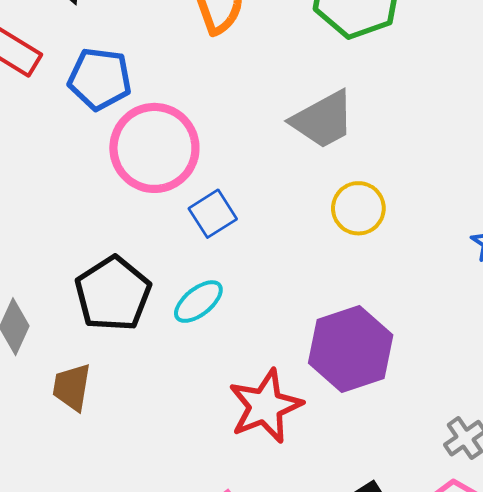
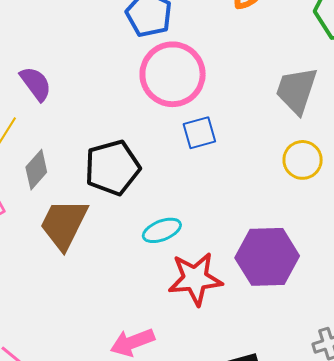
gray trapezoid: (323, 120) -> (296, 90), turned 120
cyan ellipse: (198, 302) -> (162, 230), moved
brown trapezoid: (72, 387) -> (64, 224), size x1.5

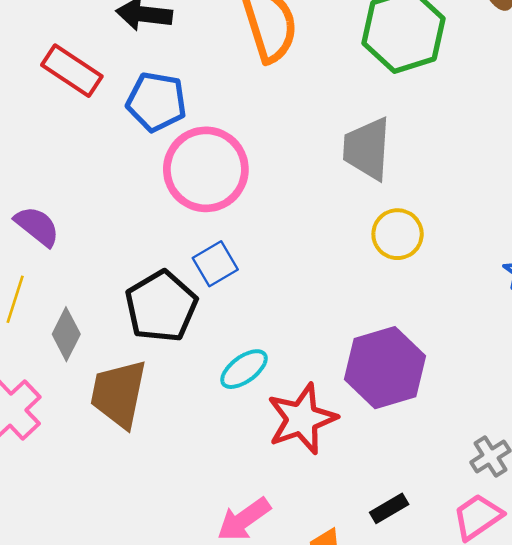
blue square: (199, 133) -> (215, 264), moved

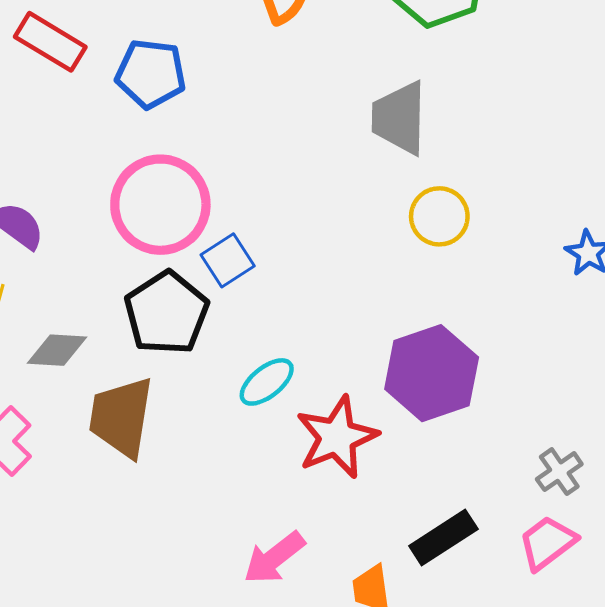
pink circle: (206, 169) -> (160, 205), moved
gray diamond: (66, 334) -> (57, 350), turned 69
black rectangle: (389, 508) -> (443, 537), size x1.5

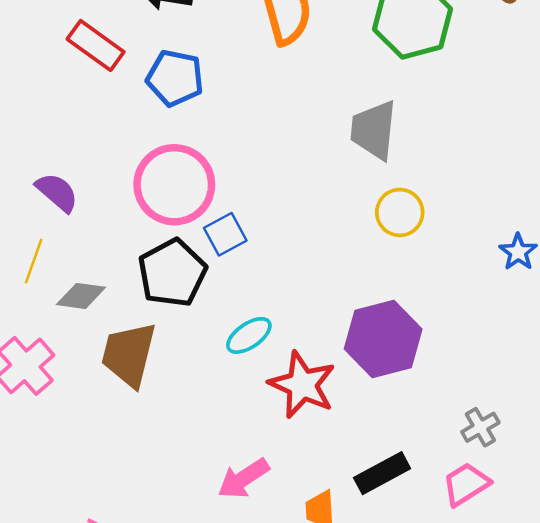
red star: (337, 437) -> (302, 385), turned -30

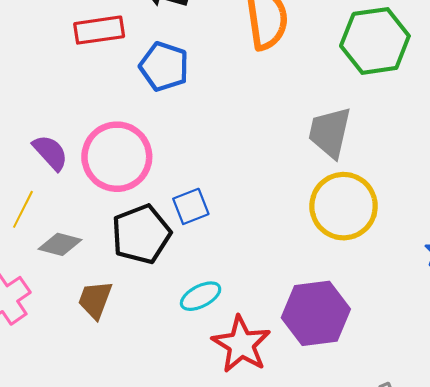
red rectangle: (96, 45) -> (99, 30), turned -51
pink circle: (174, 185) -> (117, 157), moved
yellow circle: (400, 212) -> (344, 206), size x1.6
brown trapezoid: (129, 354) -> (95, 300), size x0.7

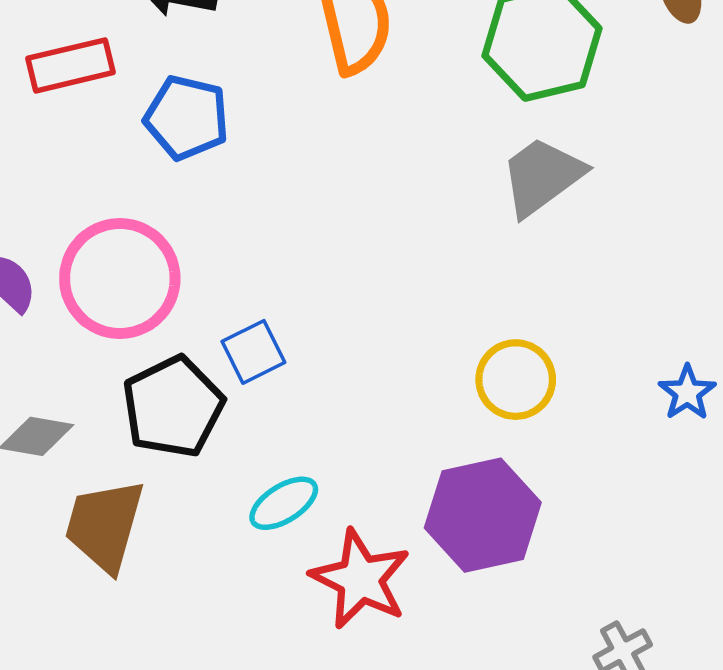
gray trapezoid: (330, 132) -> (542, 176), moved, turned 46
yellow circle: (344, 206) -> (516, 380), moved, size x0.7
brown trapezoid: (95, 300) -> (104, 525), size x1.4

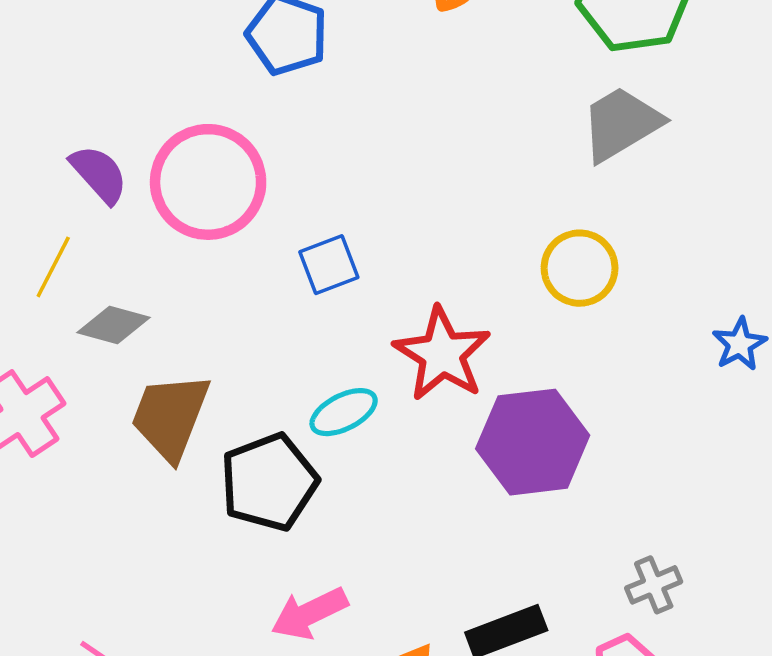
yellow circle: (516, 380) -> (580, 268), moved
black pentagon: (173, 407) -> (269, 482), moved
red star: (360, 579) -> (442, 354), moved

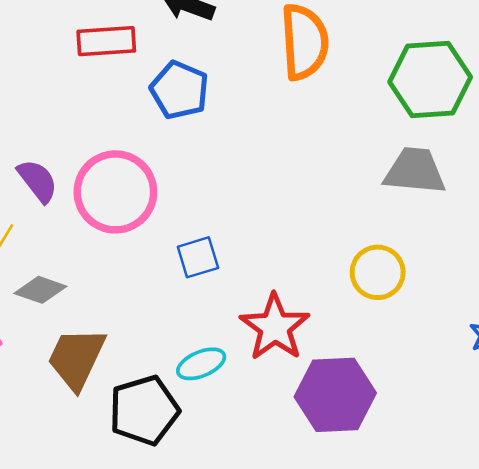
gray trapezoid: (621, 124) -> (415, 171), turned 32

